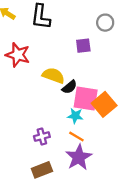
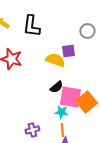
yellow semicircle: (53, 76) -> (55, 60), moved
orange line: (76, 137) -> (62, 130), turned 56

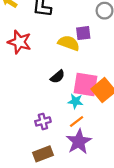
black semicircle: (56, 87) -> (58, 77), moved
orange line: (62, 130) -> (77, 121), turned 56

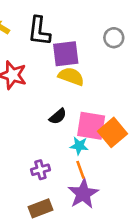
purple square: (83, 33) -> (66, 54), moved, size x1.5
orange line: (77, 121) -> (80, 170), turned -72

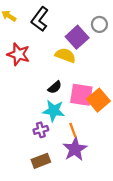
black L-shape: (39, 31) -> (40, 19), turned 30
purple square: (66, 54) -> (77, 37), moved, turned -35
cyan star: (79, 146) -> (54, 111), moved, size x1.5

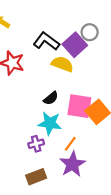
black L-shape: (40, 19) -> (46, 41), moved, turned 90
gray circle: (99, 24) -> (90, 32), moved
orange line: (73, 130) -> (70, 144), turned 56

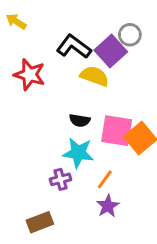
black semicircle: (51, 98) -> (80, 120), turned 49
purple star: (73, 164) -> (108, 206), size x0.7
brown rectangle: (36, 177) -> (40, 222), moved

